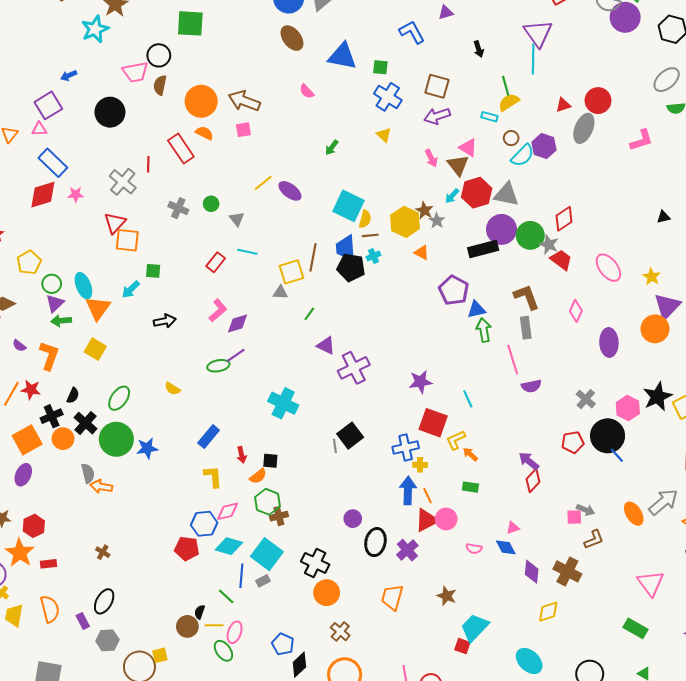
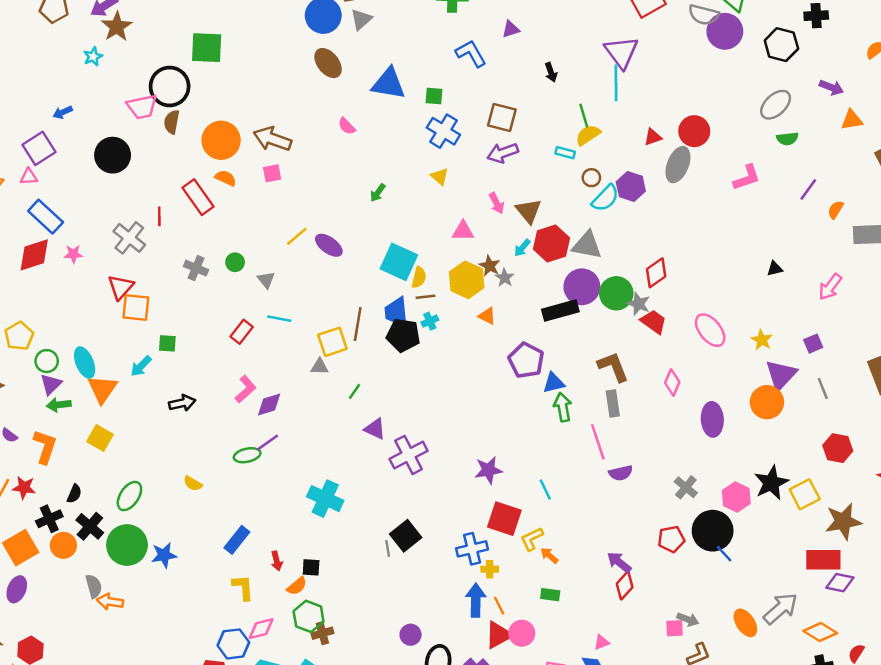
cyan star: (95, 29) -> (93, 57), size x0.6
black circle: (159, 55) -> (170, 86), size x1.4
pink triangle: (468, 148) -> (463, 231), moved, turned -30

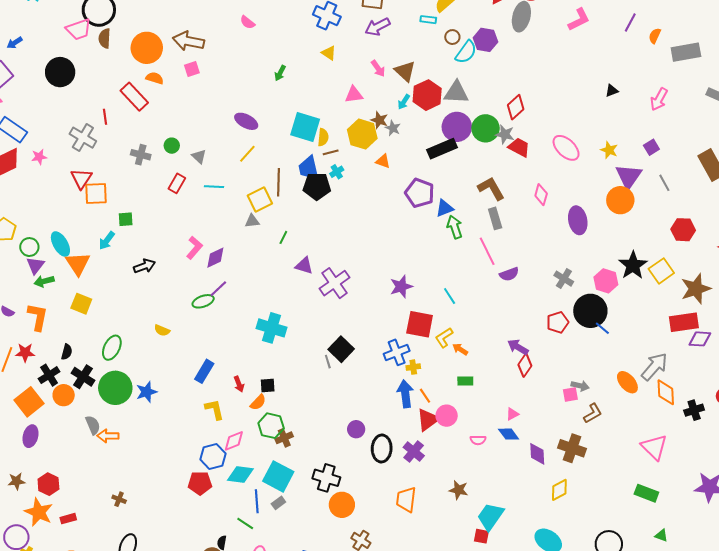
yellow line: (297, 236) -> (247, 154), moved
red rectangle: (242, 332) -> (177, 183), moved
orange diamond: (820, 632) -> (666, 392), moved, turned 64

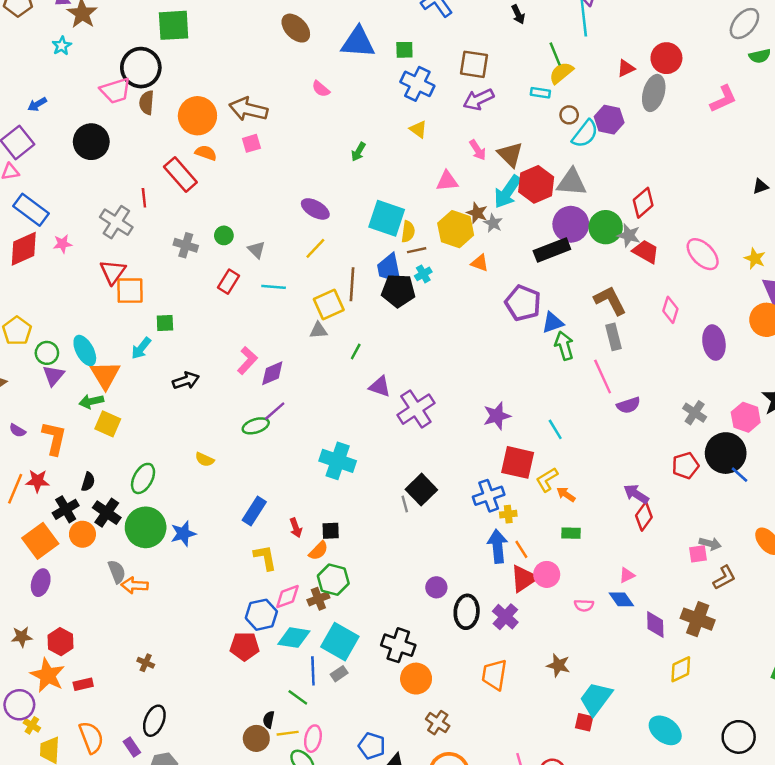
cyan arrow: (404, 102) -> (508, 192), size x1.8
green arrow: (44, 281) -> (91, 401), moved
brown cross: (284, 438) -> (318, 599), moved

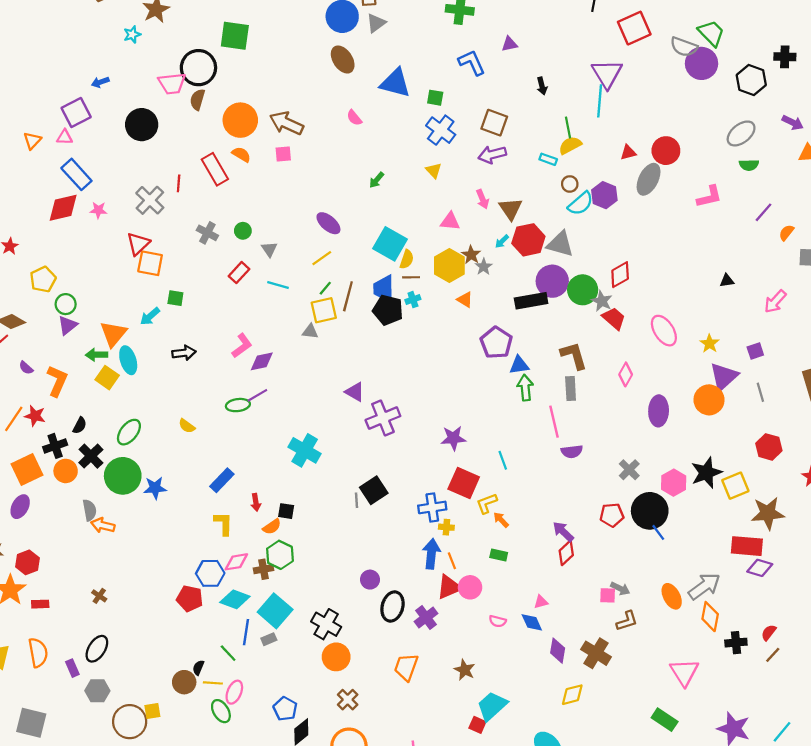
cyan arrow: (508, 192) -> (502, 241), size x0.5
cyan ellipse: (85, 351) -> (128, 360), moved
green line: (356, 351) -> (325, 288), moved

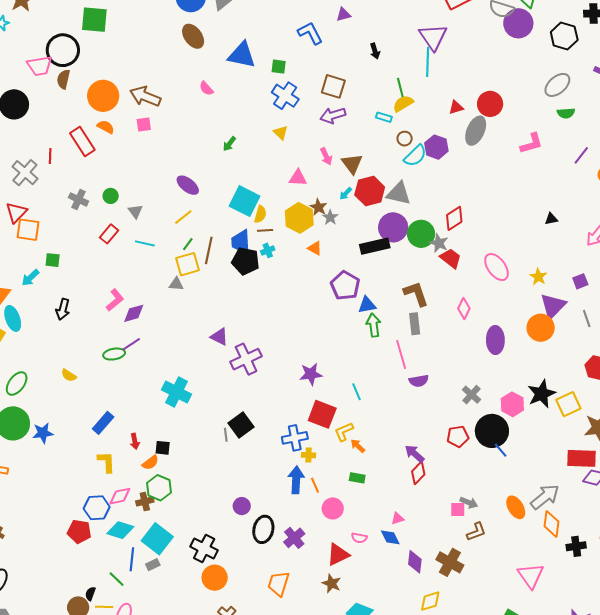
black arrow: (184, 353) -> (63, 309), turned 115
red triangle: (449, 587) -> (338, 555), moved

